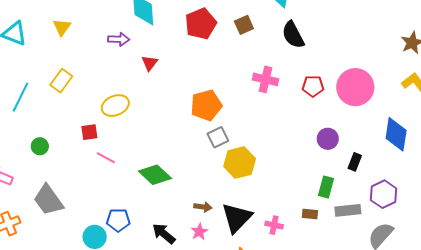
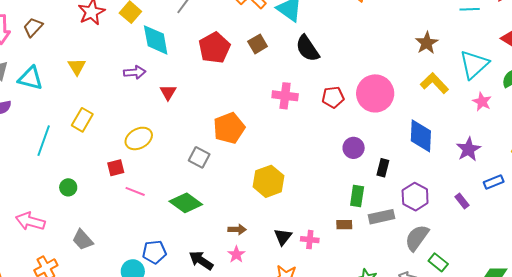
gray square: (218, 137) -> (199, 157), moved, turned -30
gray trapezoid: (48, 200) -> (83, 240), size x0.7
black triangle: (237, 218) -> (283, 237), moved, size x0.6

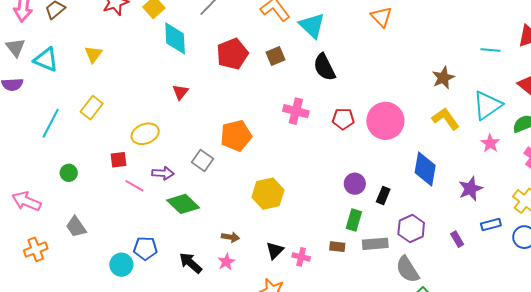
purple arrow: (135, 72) -> (163, 173), moved
purple circle: (354, 148) -> (355, 184), moved
gray semicircle: (417, 238) -> (407, 269), turned -76

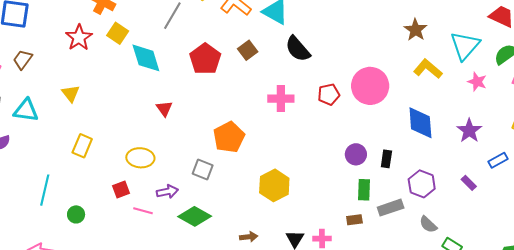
cyan line: (51, 123) -> (45, 190), moved
yellow ellipse: (145, 134) -> (140, 158), turned 40
gray semicircle: (407, 269) -> (428, 224), size x0.7

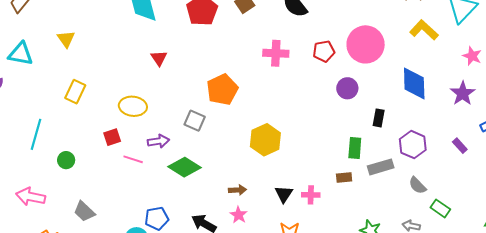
pink star: (477, 82) -> (472, 56), moved
purple circle: (356, 154) -> (347, 88), moved

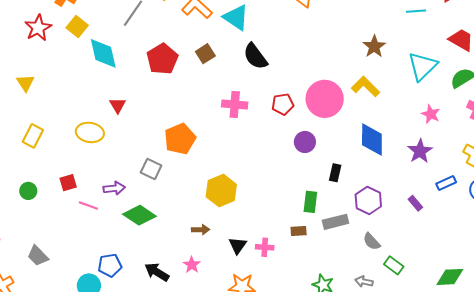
yellow L-shape: (424, 30) -> (366, 87), moved
yellow ellipse: (133, 106) -> (90, 132), moved
green circle: (66, 160) -> (28, 191), moved
brown arrow: (238, 190) -> (201, 230), moved

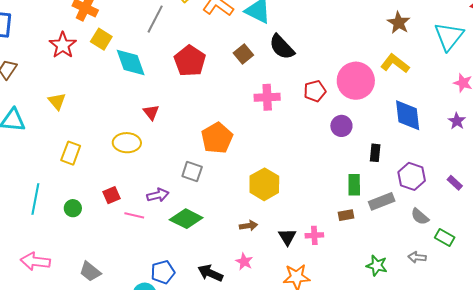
brown square: (205, 54) -> (243, 54), moved
purple star: (420, 151) -> (457, 121), size x0.7
purple rectangle: (415, 203) -> (455, 183), moved

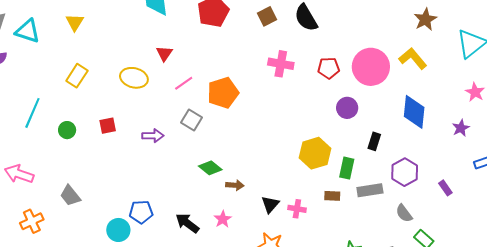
yellow hexagon: (264, 184) -> (315, 153), moved
pink line: (134, 215) -> (184, 83), moved, turned -60
green diamond: (186, 219) -> (210, 168), moved, size x0.7

